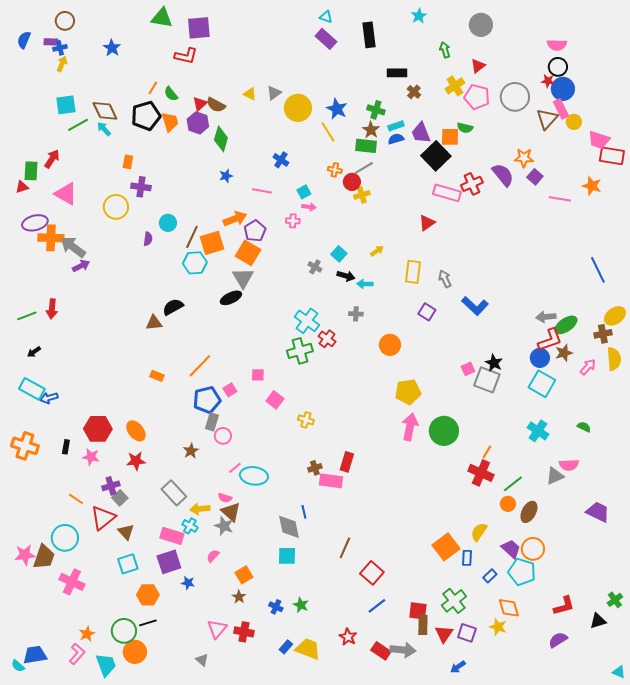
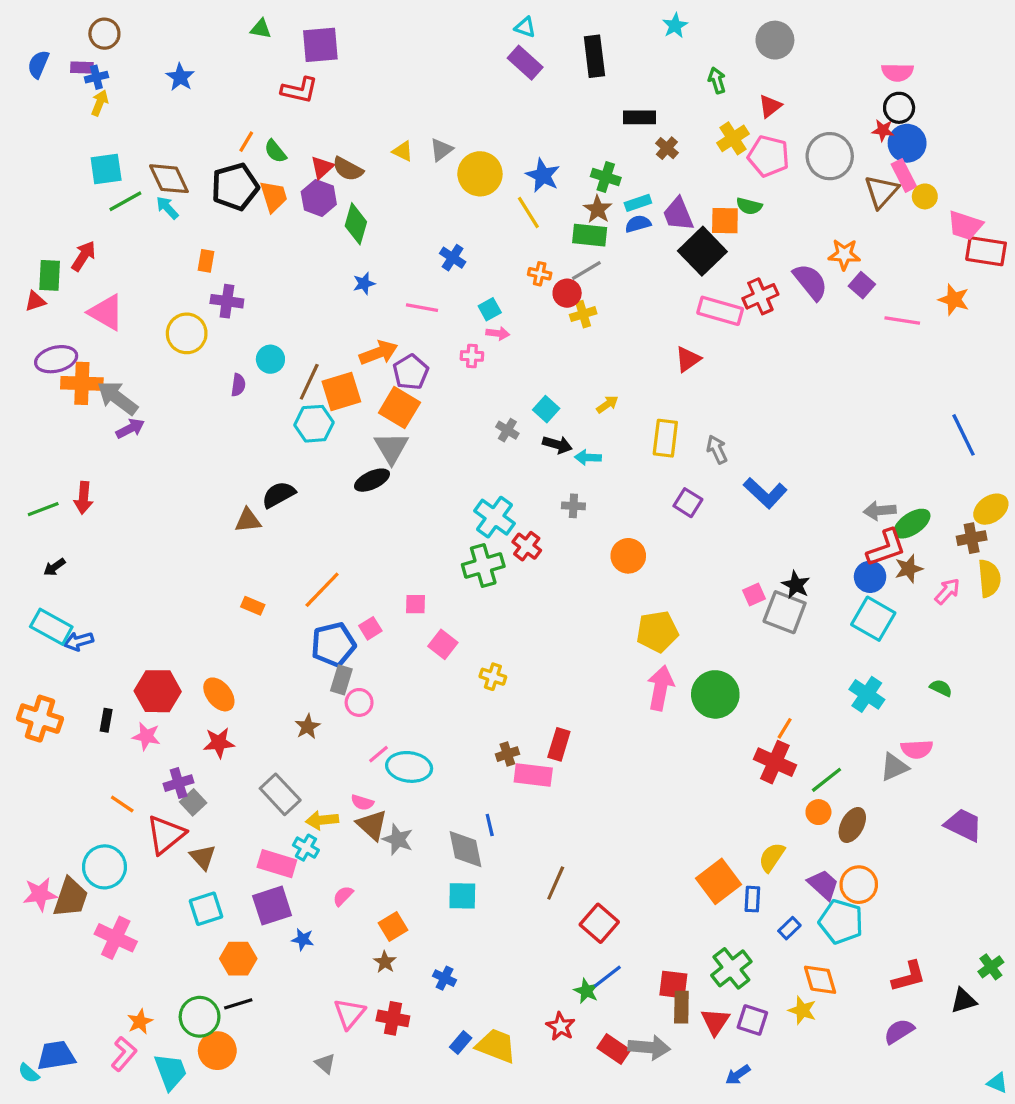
green triangle: (162, 18) -> (261, 29), size x0.6
gray star: (224, 526) -> (398, 839), moved
green star: (301, 605) -> (586, 991), moved

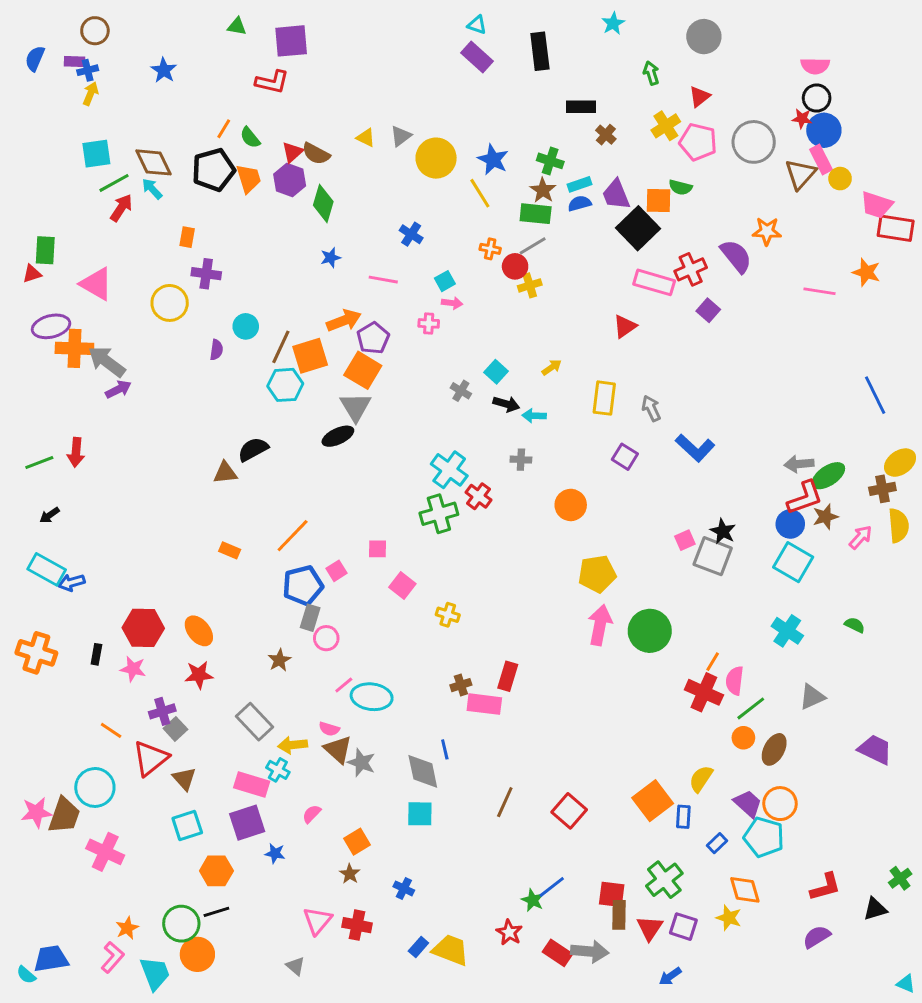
red arrow: (84, 256) -> (121, 208), moved
purple square: (862, 285) -> (708, 310), moved
pink semicircle: (917, 749) -> (735, 681), moved, turned 100
red square: (599, 923) -> (569, 811), moved

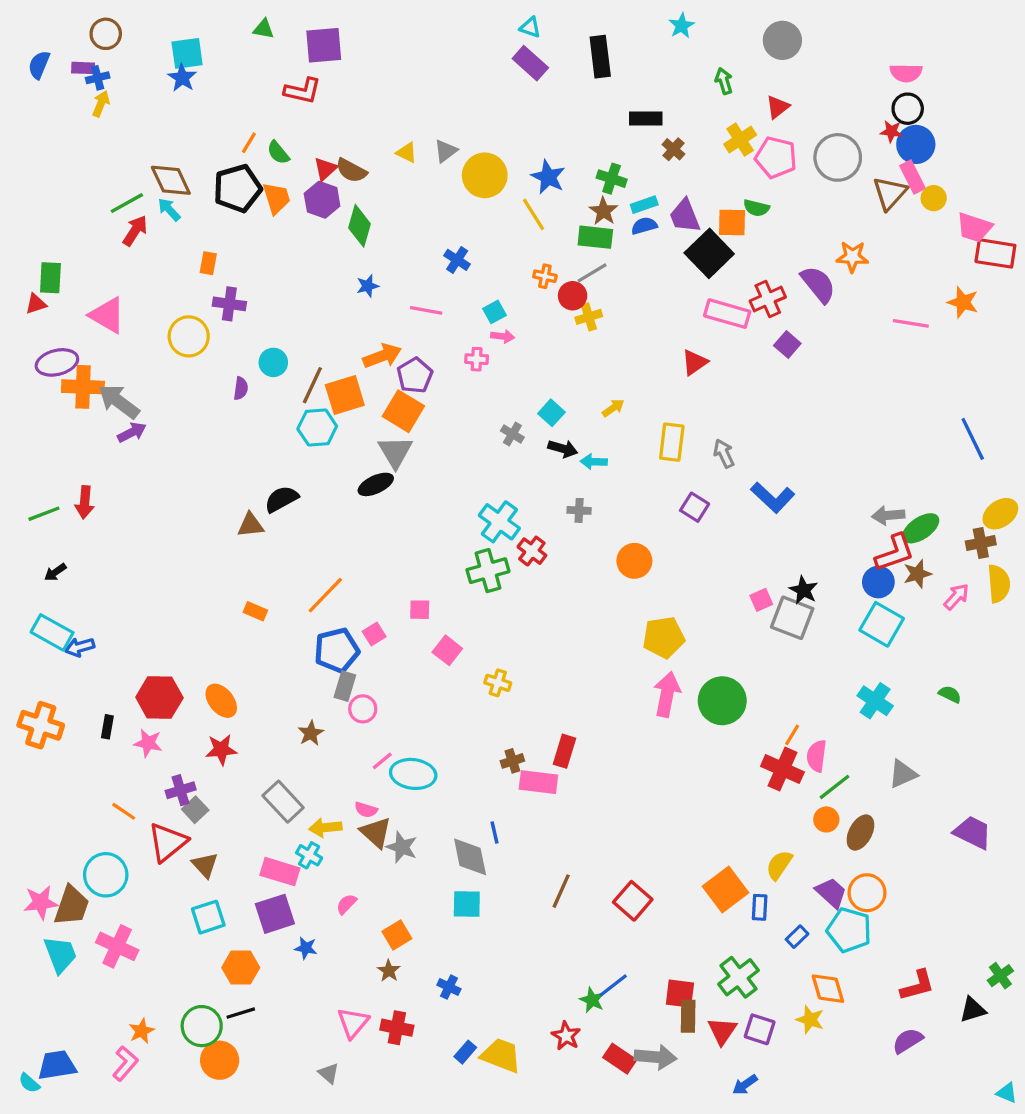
cyan square: (96, 154) -> (187, 53), moved
cyan trapezoid: (155, 973) -> (60, 954), moved

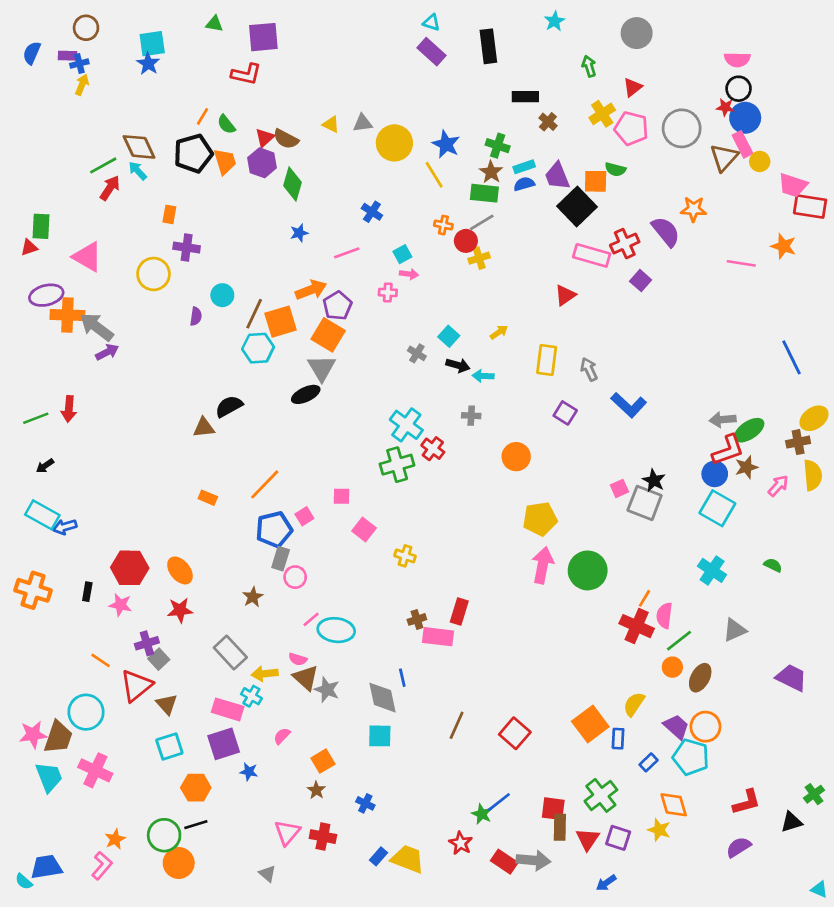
gray triangle: (446, 151) -> (363, 123), turned 30
pink line: (426, 310) -> (347, 253), turned -30

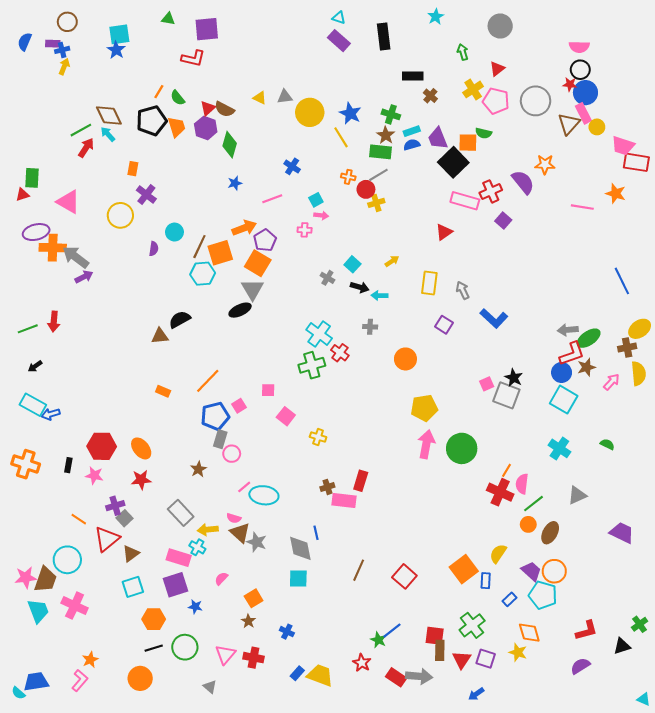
purple cross: (187, 248) -> (146, 195), turned 30
brown triangle: (167, 704) -> (131, 554), turned 36
green circle: (164, 835) -> (185, 647), moved

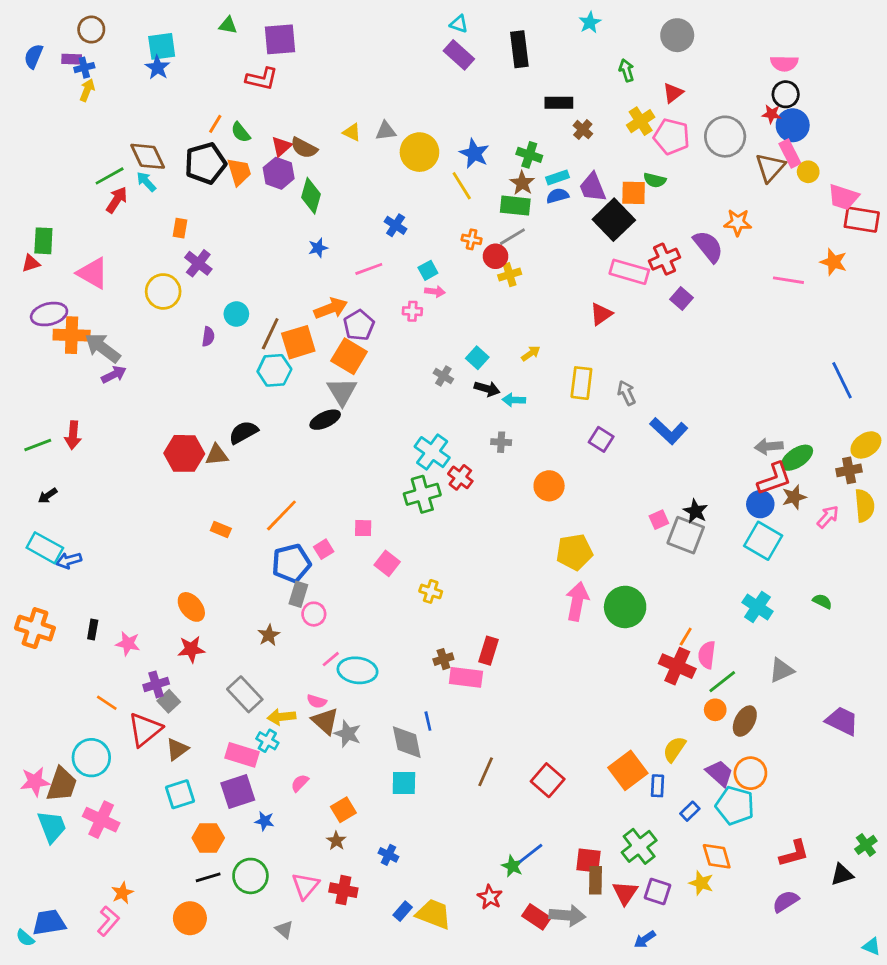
red hexagon: (102, 446) -> (184, 453), moved

